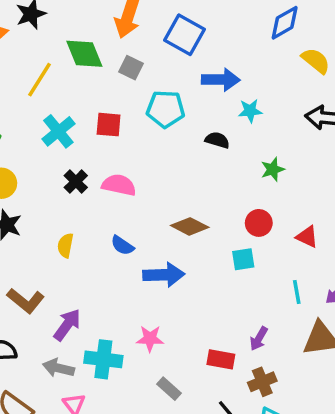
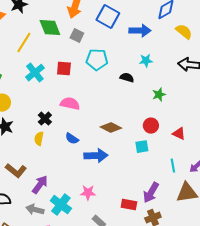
blue arrow: (221, 80) -> (140, 31), moved
black cross: (76, 182) -> (45, 119), moved
purple arrow: (259, 339) -> (151, 193), size x1.5
cyan cross: (103, 359) -> (61, 205), turned 30

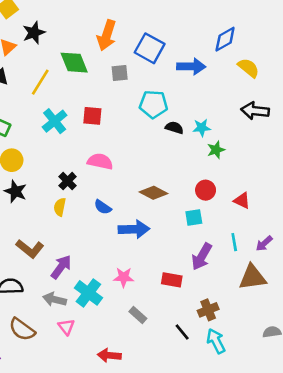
gray square: (77, 36) -> (120, 73), moved, turned -32
cyan pentagon: (97, 60) -> (153, 104), moved
cyan star: (146, 61) -> (202, 128), moved
purple arrow: (151, 193) -> (202, 256), moved
red rectangle: (129, 205) -> (172, 280), moved

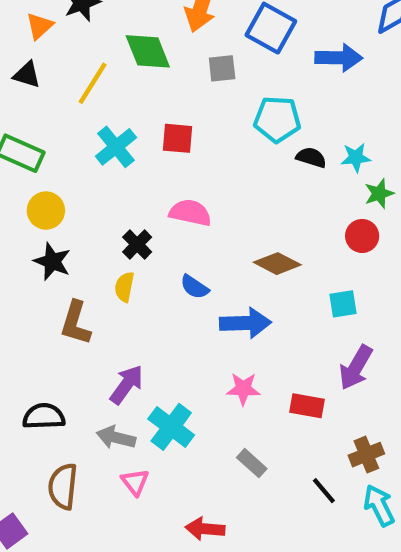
red circle: (206, 190) -> (362, 236), moved
brown L-shape: (30, 249) -> (76, 323), moved, turned 68
pink star: (124, 277) -> (243, 389), moved
brown semicircle: (22, 329) -> (63, 486), turned 60

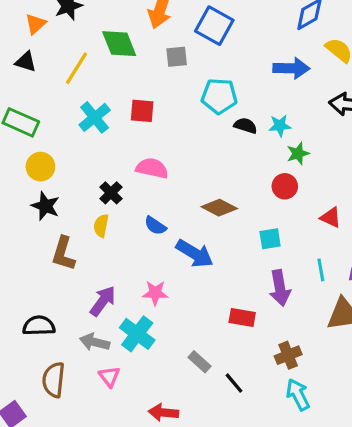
blue arrow: (339, 58) -> (291, 68), moved
blue arrow: (245, 323) -> (195, 254), turned 33
purple arrow: (356, 368) -> (280, 288), turned -40
pink star: (243, 389) -> (155, 293), moved
black line: (324, 491) -> (234, 383), moved

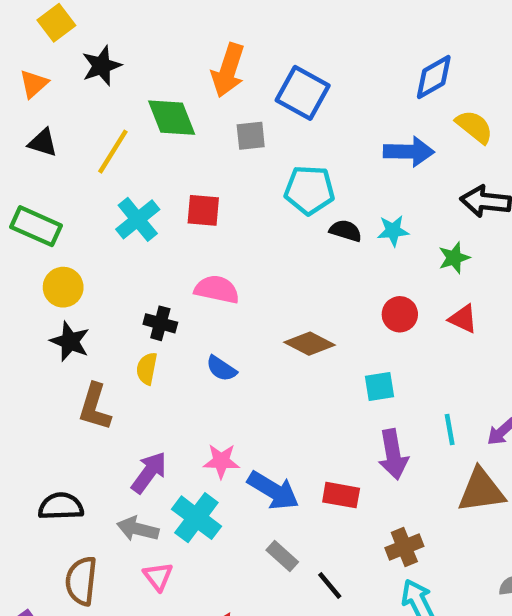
orange triangle: (36, 24) -> (34, 84), moved
green star: (298, 153) -> (454, 258), moved
black cross: (111, 193) -> (160, 323), turned -30
red triangle: (331, 217) -> (463, 319), moved
blue arrow: (195, 254) -> (273, 491), moved

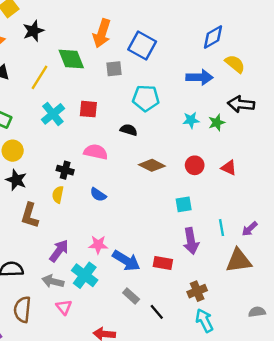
black semicircle: (346, 231) -> (129, 130), moved
green star: (454, 258) -> (217, 123), moved
brown diamond: (309, 344) -> (152, 165), moved

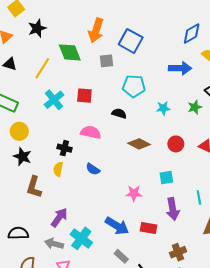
cyan star: (191, 120) -> (163, 108), moved
pink star: (98, 245) -> (134, 193), moved

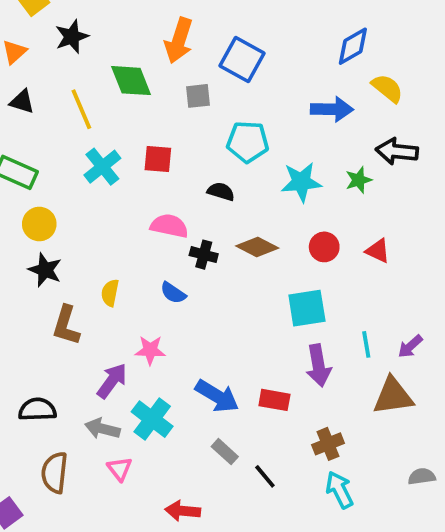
yellow line: (42, 68) -> (81, 109), turned -55
cyan star: (163, 108) -> (301, 182), size x1.5
black cross: (64, 148) -> (204, 255), moved
cyan square: (166, 178) -> (307, 308), size x1.5
pink star: (134, 193) -> (150, 350), moved

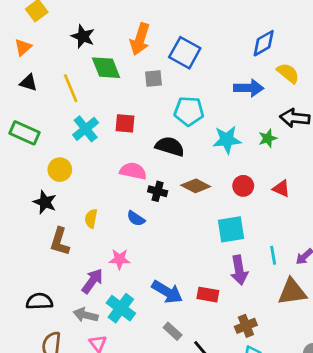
black star: (72, 37) -> (83, 36), moved, turned -30
black semicircle: (221, 191) -> (170, 146), size x1.5
yellow circle: (39, 224) -> (60, 170), moved

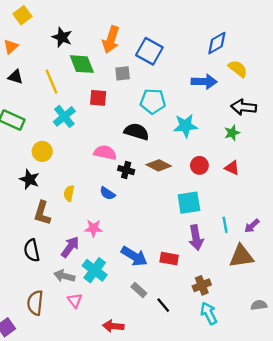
red square: (125, 123) -> (98, 98), moved
green star: (268, 138) -> (232, 133), moved
black semicircle: (39, 301) -> (32, 250), moved, turned -100

